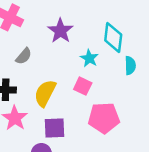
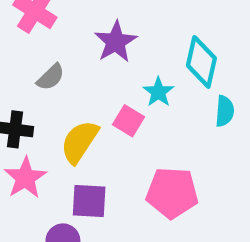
pink square: (83, 86) -> (128, 121), moved

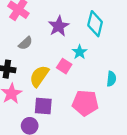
cyan diamond: (201, 62) -> (95, 24), moved
cyan semicircle: (225, 111) -> (111, 79), moved

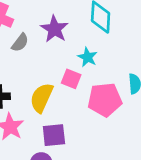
gray semicircle: (25, 43) -> (20, 43), moved
pink pentagon: (85, 103) -> (105, 100), moved

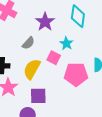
gray semicircle: (20, 43) -> (28, 43), moved

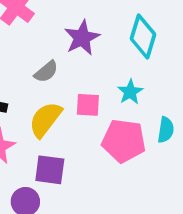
cyan star: (66, 43) -> (130, 92), moved
pink square: (54, 58) -> (88, 105), turned -32

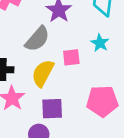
gray semicircle: (46, 72) -> (37, 39), size x1.5
pink pentagon: (124, 141) -> (102, 101), moved

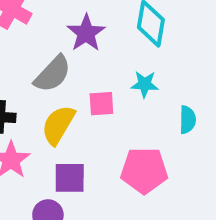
cyan star: (100, 43) -> (145, 84), turned -30

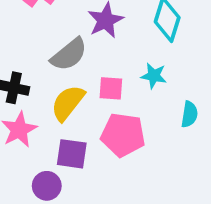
pink pentagon: (144, 170) -> (123, 135), moved

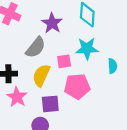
cyan star: (154, 76) -> (87, 48), size x1.5

